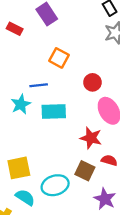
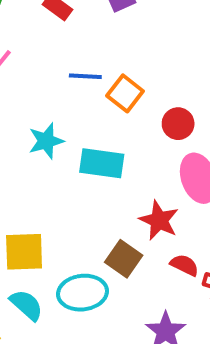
orange square: (59, 58) -> (125, 93), moved
blue line: (39, 85) -> (85, 76), moved
brown square: (85, 171) -> (124, 259), moved

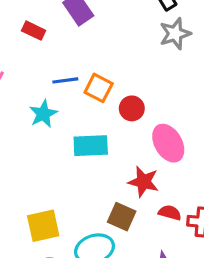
red circle: (178, 124) -> (132, 108), moved
cyan star: (46, 141) -> (43, 114), moved

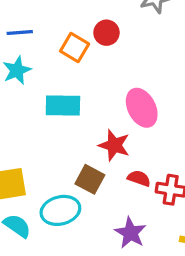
blue line: (65, 80) -> (20, 32), moved
red circle: (132, 108) -> (106, 33), moved

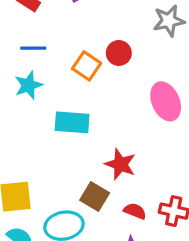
pink ellipse: (142, 108) -> (166, 101), moved
red semicircle: (139, 178) -> (135, 211), moved

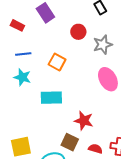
gray star: (169, 21) -> (103, 45), moved
red circle: (119, 53) -> (78, 32), moved
cyan star: (28, 85) -> (22, 77), turned -30

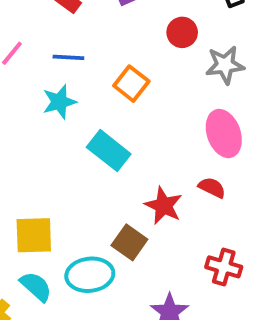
cyan star: (22, 77) -> (59, 102), turned 30
cyan rectangle: (51, 98) -> (109, 151), turned 30
red semicircle: (95, 149) -> (212, 188), moved

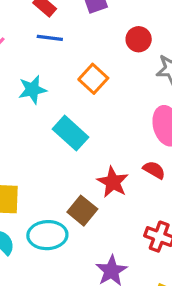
blue line: (68, 57) -> (50, 38), moved

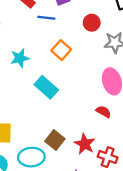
blue line: (50, 38) -> (46, 18), moved
red star: (113, 182) -> (85, 144), moved

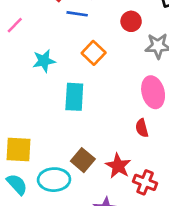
cyan rectangle: (46, 87) -> (74, 97), turned 50
red semicircle: (103, 112) -> (142, 128), turned -136

